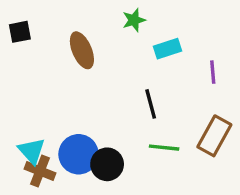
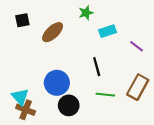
black square: (20, 32) -> (22, 20), moved
brown ellipse: (82, 50) -> (53, 32), turned 70
purple line: (213, 72) -> (137, 46), turned -48
blue circle: (79, 154) -> (57, 83), moved

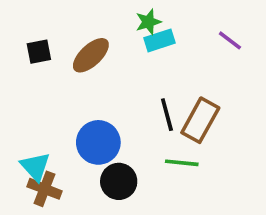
black square: (22, 20) -> (39, 52), moved
cyan rectangle: (107, 31) -> (160, 40), moved
purple line: (137, 46) -> (230, 40), moved
brown rectangle: (138, 87) -> (200, 120), moved

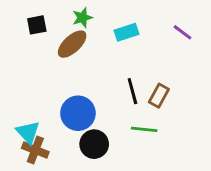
green star: (148, 22) -> (82, 18), moved
black square: (39, 52) -> (37, 25), moved
brown rectangle: (200, 120) -> (159, 96), size x0.7

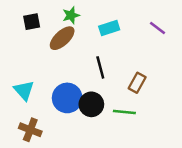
black line: (132, 91) -> (100, 67), moved
cyan triangle: (28, 132) -> (24, 90), moved
black circle: (94, 144) -> (91, 104), moved

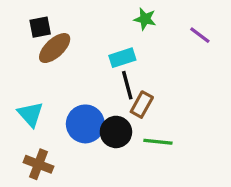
green star: (71, 15) -> (145, 19), moved, turned 30
cyan rectangle: (109, 28) -> (122, 58), moved
brown ellipse: (62, 38) -> (55, 48), moved
brown rectangle: (137, 83) -> (142, 105), moved

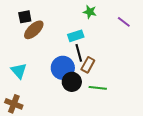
blue circle: (85, 124) -> (63, 68), moved
brown cross: (38, 164) -> (14, 104), moved

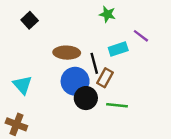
black square: (25, 17) -> (30, 20), turned -32
purple line: (124, 22) -> (141, 36), moved
brown ellipse: (34, 30) -> (67, 53), moved, turned 45
cyan rectangle: (76, 36) -> (118, 49), moved

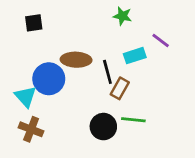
black square: (30, 20) -> (34, 23), turned 35
blue circle: (75, 81) -> (49, 79), moved
black circle: (86, 98) -> (103, 127), moved
brown cross: (16, 124) -> (31, 129), moved

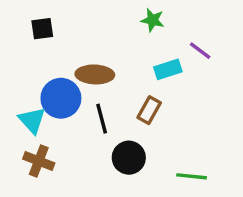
black line: (107, 72) -> (102, 119), moved
green line: (133, 120) -> (192, 176), moved

